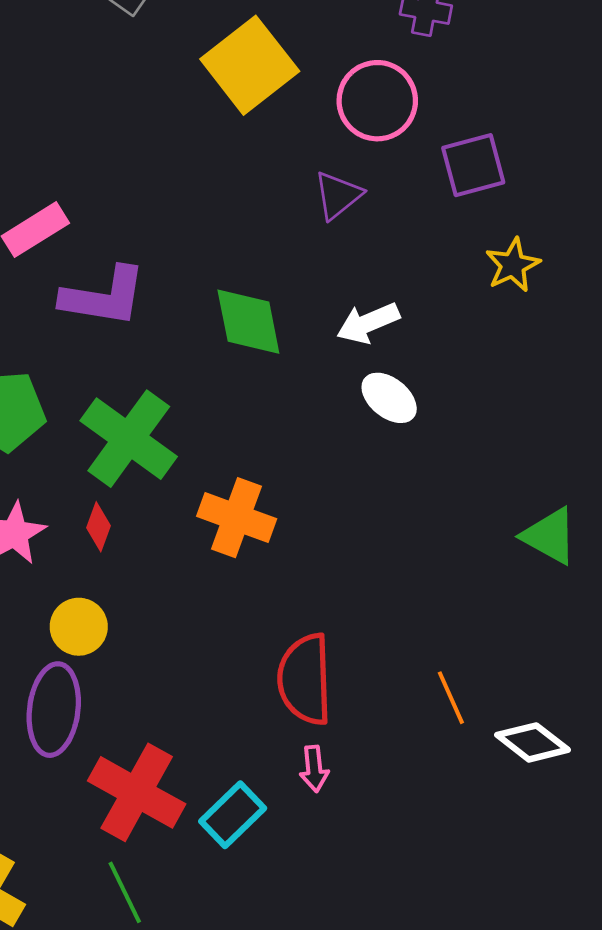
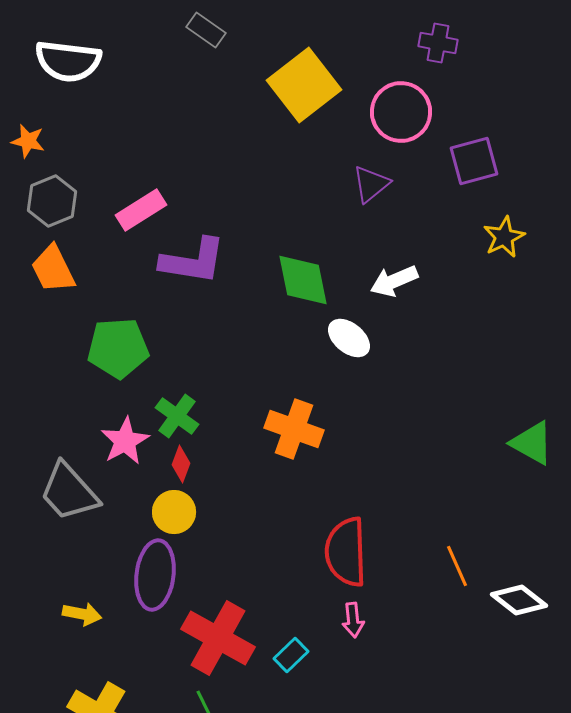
white ellipse: (389, 398) -> (349, 338), moved
green cross: (129, 439) -> (177, 416), moved, size x0.6
red diamond: (98, 527) -> (181, 464), moved
cyan rectangle: (233, 815) -> (291, 655), size x0.7

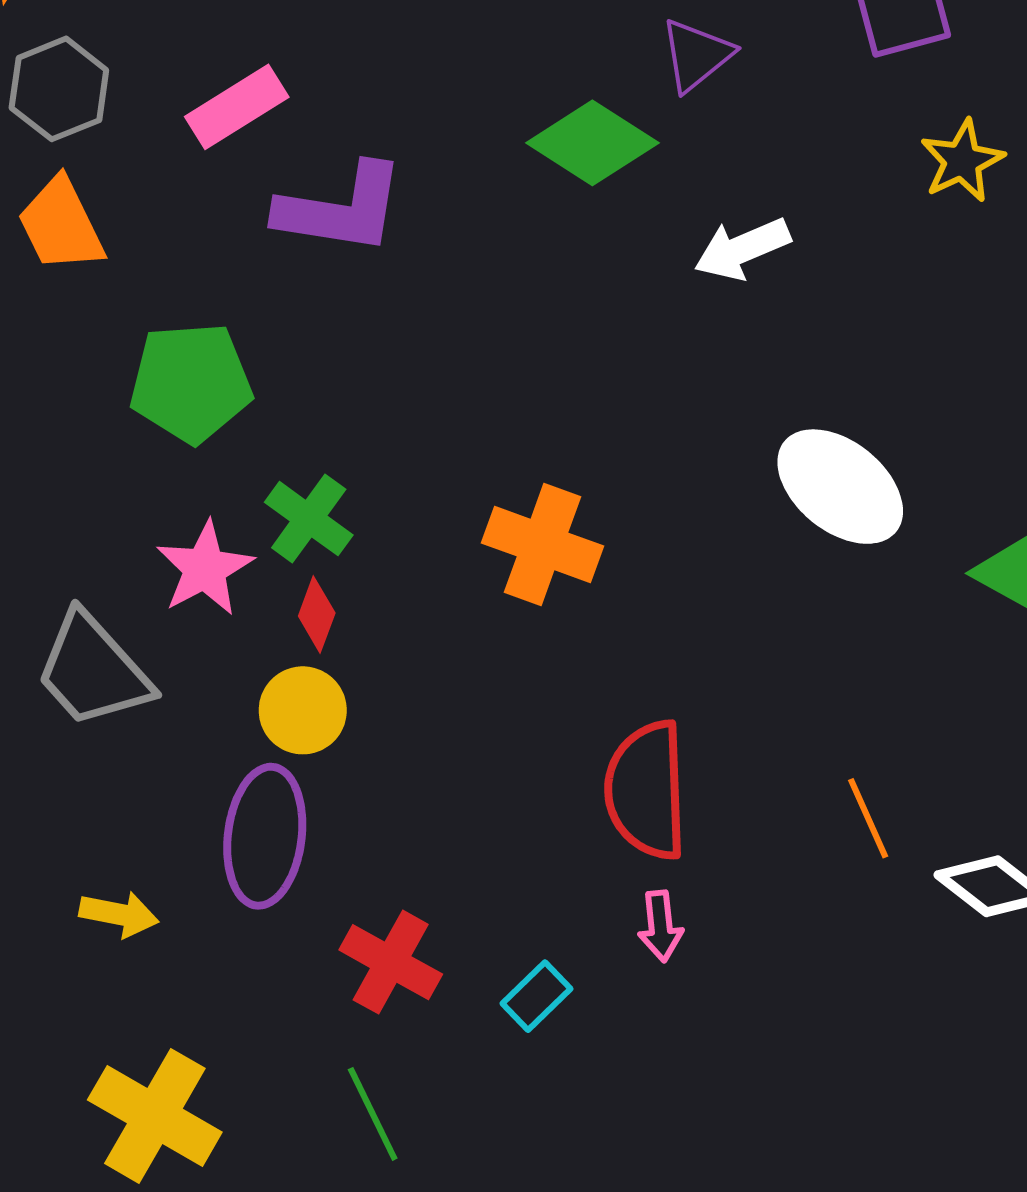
green diamond: (303, 280) -> (592, 143), moved, turned -46
white ellipse: (349, 338) -> (840, 487), moved, size x1.5
red cross: (218, 638) -> (391, 962), size x0.7

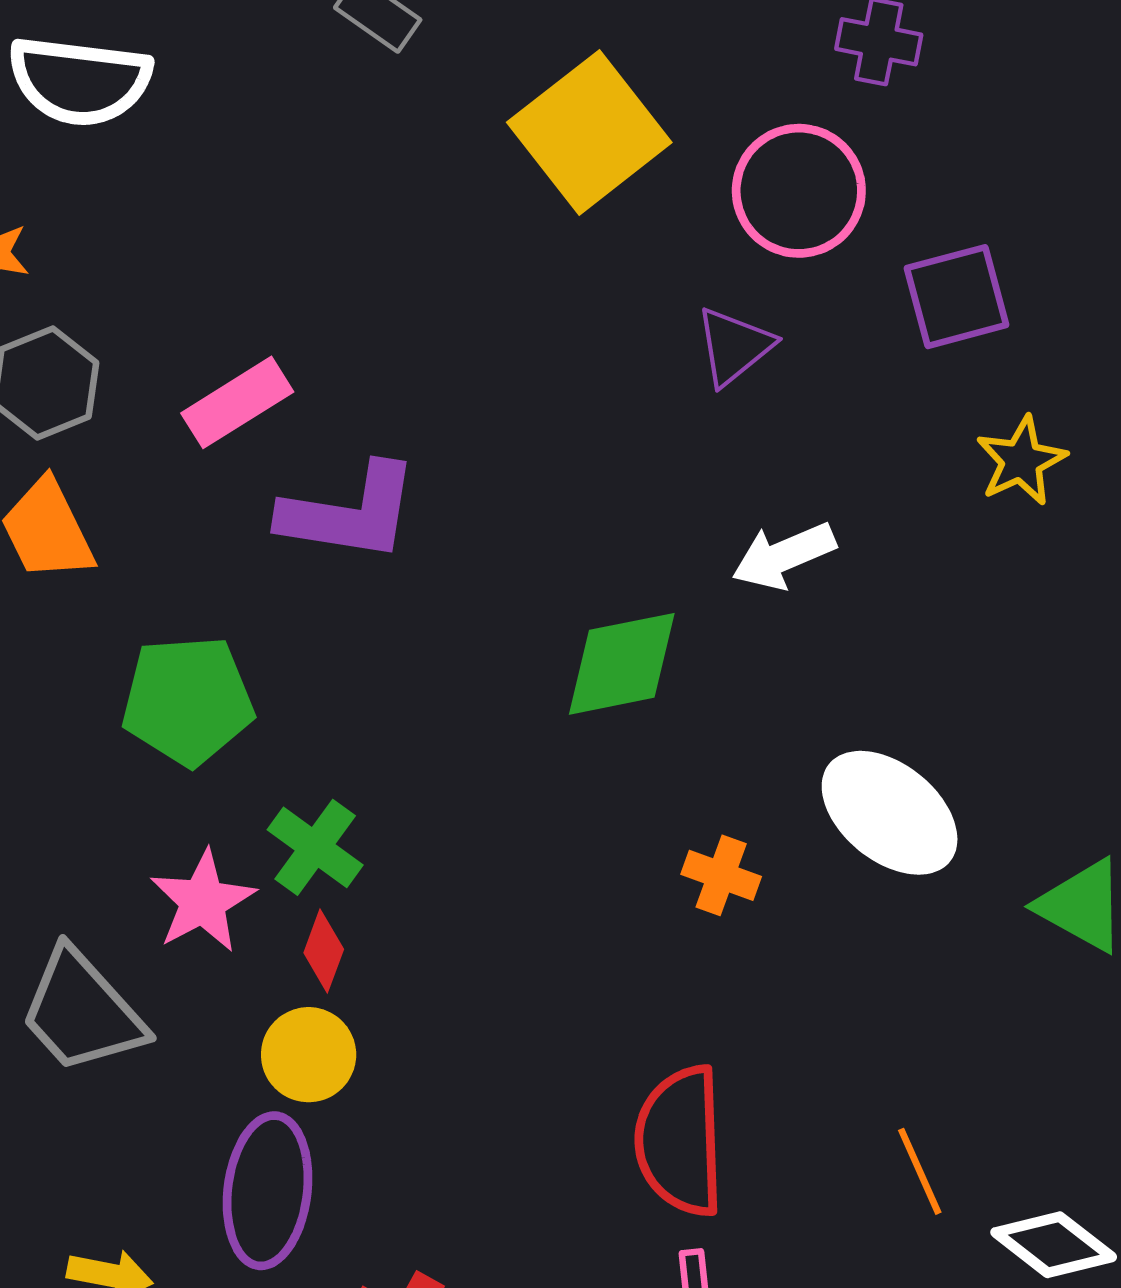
green diamond: (592, 143) -> (622, 664), moved, turned -44
orange cross: (542, 545) -> (721, 875), moved, size x0.6

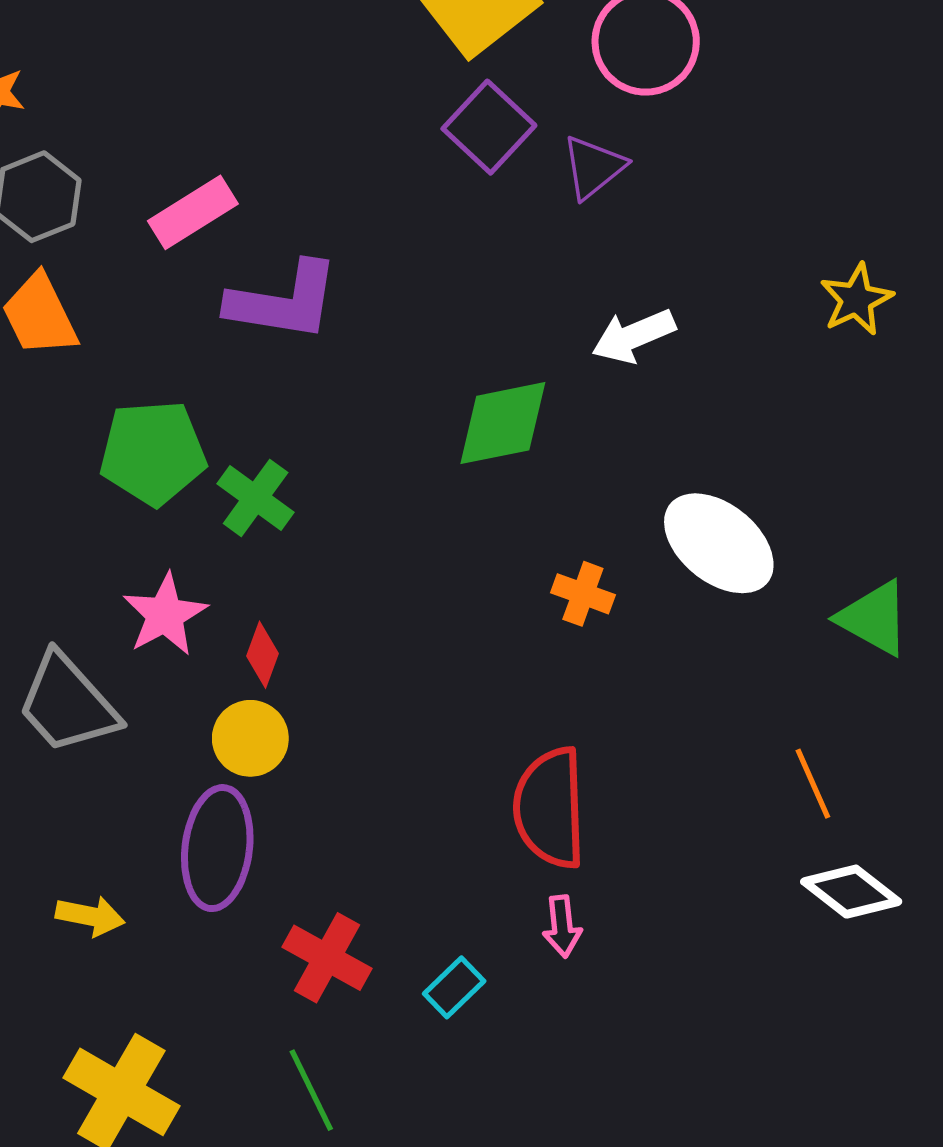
purple square: (956, 297) -> (489, 127), moved, turned -32
yellow star: (1021, 461) -> (856, 299), moved
green cross: (315, 847) -> (256, 498), moved
orange line: (920, 1171) -> (813, 784), moved

